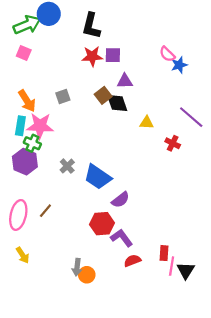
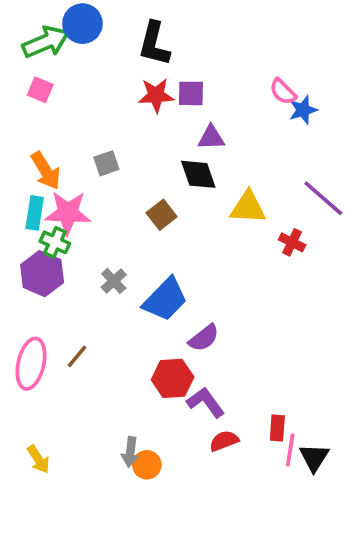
brown square: (103, 95) -> (162, 215), moved
yellow triangle: (147, 123) -> (248, 207), size x1.5
blue trapezoid: (98, 177) -> (165, 299), turned -80
yellow arrow: (23, 255) -> (38, 459), moved

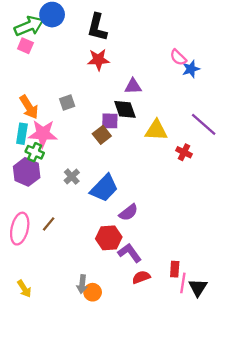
pink square: (40, 90) -> (25, 46), moved
purple square: (191, 93) -> (110, 121), moved

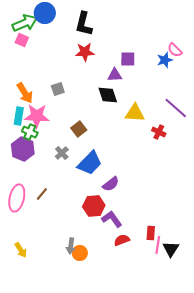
pink semicircle: (178, 57) -> (175, 50), moved
purple square: (110, 121) -> (128, 59), moved
brown square: (102, 135) -> (79, 129), moved

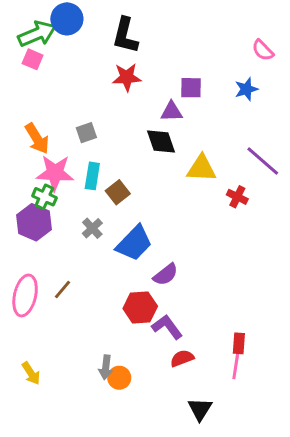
pink semicircle: (175, 50) -> (263, 50), moved
cyan rectangle: (19, 116) -> (92, 176), moved
red rectangle: (151, 233) -> (239, 343), moved
black triangle: (171, 249) -> (200, 409), moved

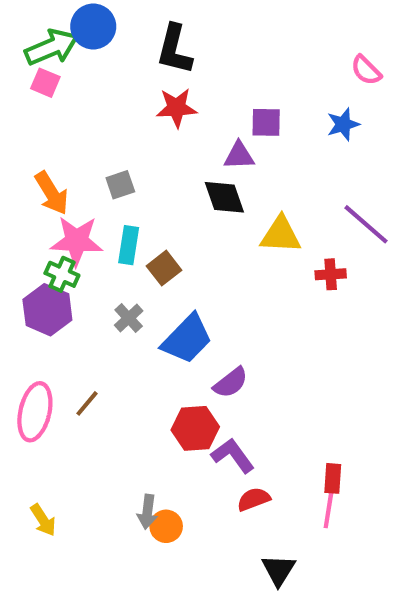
red cross: (237, 197) -> (331, 274), turned -30

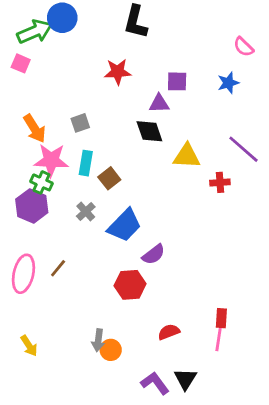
black L-shape: (174, 49) -> (136, 22), moved
pink square: (45, 83) -> (21, 63), moved
purple L-shape: (233, 455) -> (155, 383), moved

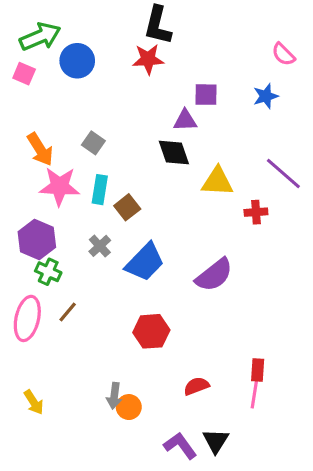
blue circle: (62, 18) -> (77, 61), moved
red star: (118, 72) -> (148, 59), moved
gray square: (80, 123) -> (93, 143), turned -36
green cross: (41, 182) -> (48, 272), moved
purple semicircle: (154, 254) -> (214, 275), moved, size x1.4

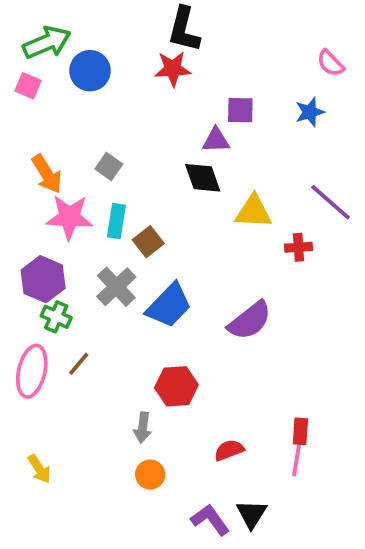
gray cross: (100, 246) -> (116, 287), size x1.5
gray arrow: (114, 396) -> (143, 428), moved

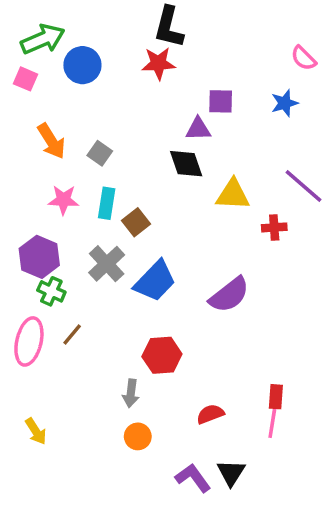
orange arrow: (47, 174) -> (51, 141), moved
pink star: (69, 217) -> (63, 200), size x0.7

